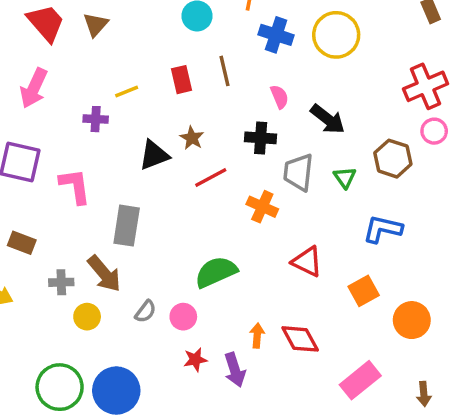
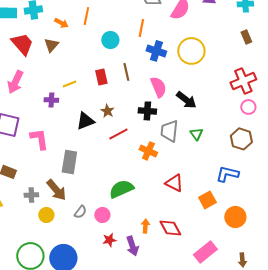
pink semicircle: (279, 97) -> (158, 87), size x1.5
brown hexagon: (393, 159) -> (241, 139), moved
blue L-shape: (383, 229) -> (227, 174), moved

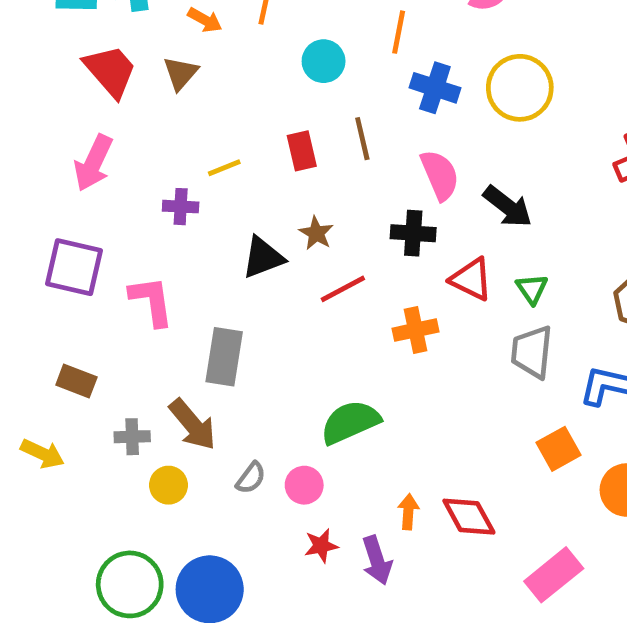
gray trapezoid: (169, 131) -> (532, 352), moved
orange cross: (148, 151) -> (416, 330), turned -36
red triangle: (174, 183) -> (471, 279), moved

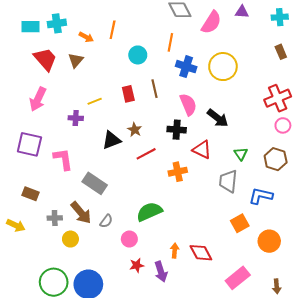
green triangle: (532, 289) -> (241, 154), moved
gray rectangle: (224, 357) -> (95, 183), turned -65
gray semicircle: (251, 478) -> (106, 221), moved

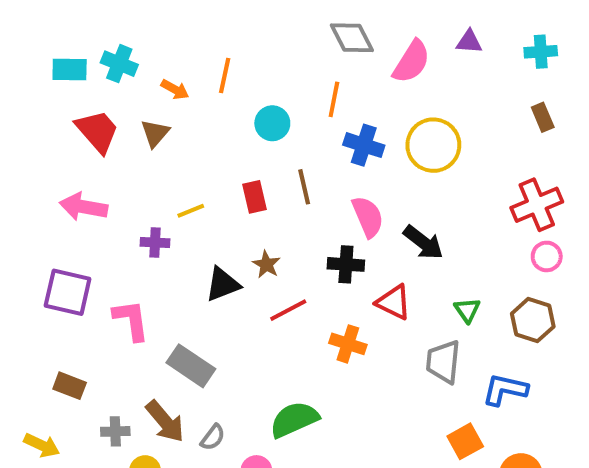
cyan cross: (57, 23) -> (119, 64), turned 30
pink arrow: (38, 99) -> (83, 207), turned 75
orange cross: (178, 172) -> (348, 344), turned 30

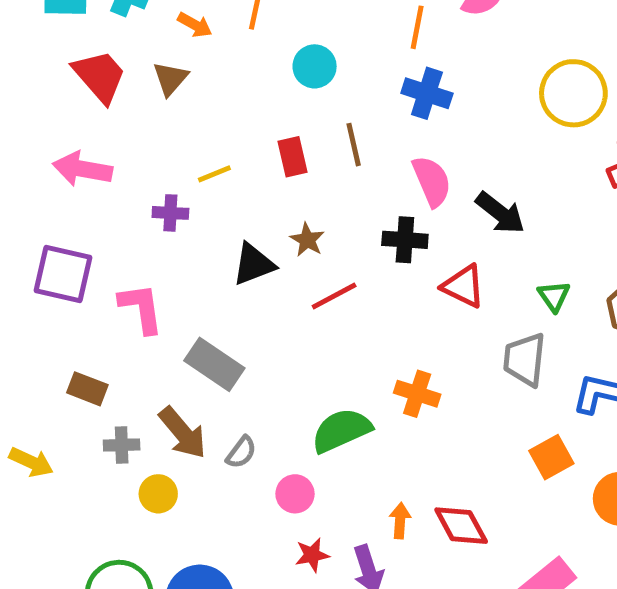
orange line: (334, 99) -> (417, 27), moved
yellow circle: (433, 145) -> (573, 93), moved
orange cross: (348, 344) -> (417, 394), moved
brown rectangle: (70, 386) -> (87, 389), moved

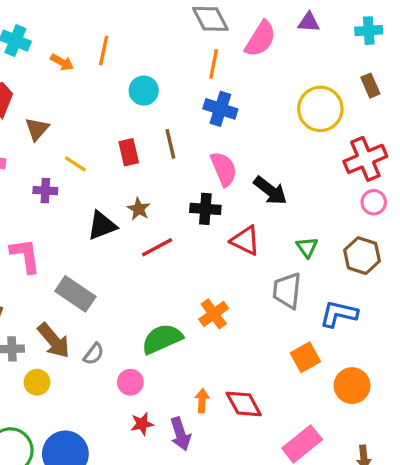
brown triangle: (170, 79) -> (37, 129), moved
yellow line: (214, 174) -> (75, 164), turned 55
orange cross: (417, 394) -> (214, 314), turned 36

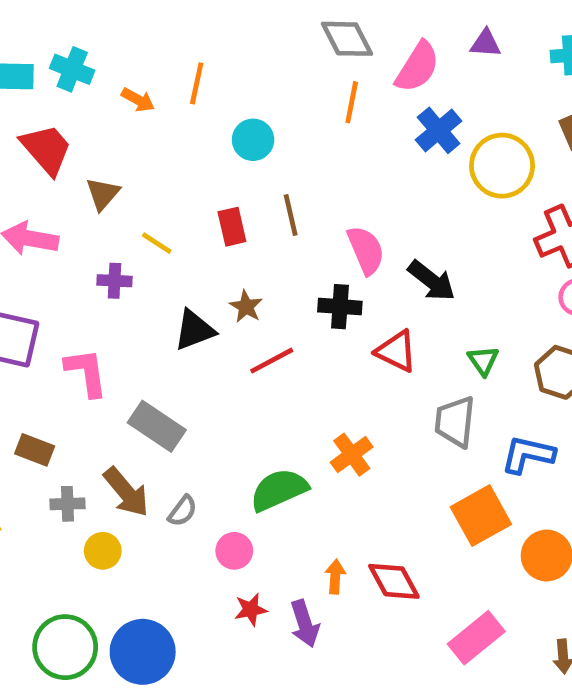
blue cross: (220, 109) -> (439, 130), moved, turned 32
orange square: (305, 357) -> (481, 516), size x1.4

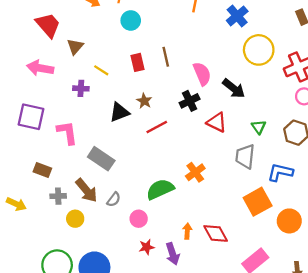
cyan circle: (253, 140) -> (131, 20), moved
yellow circle: (502, 166) -> (259, 50), moved
black cross: (340, 307) -> (190, 101), turned -30

